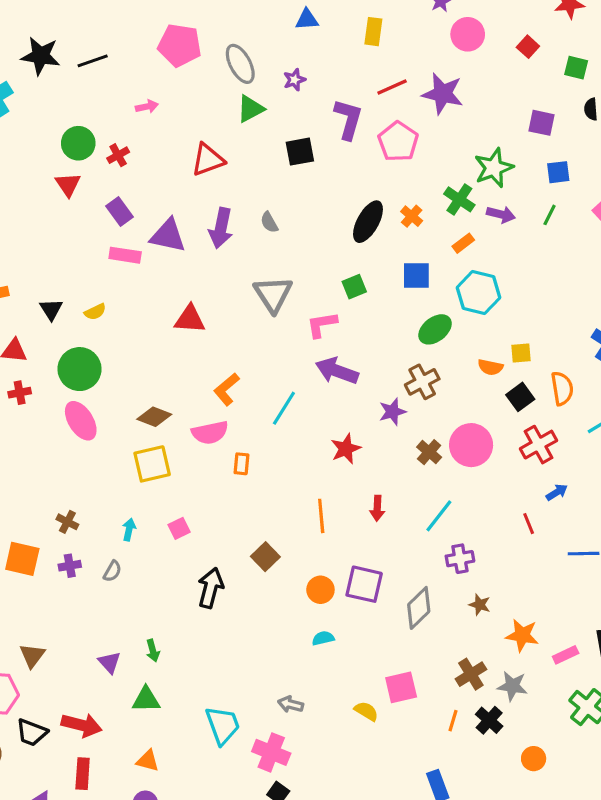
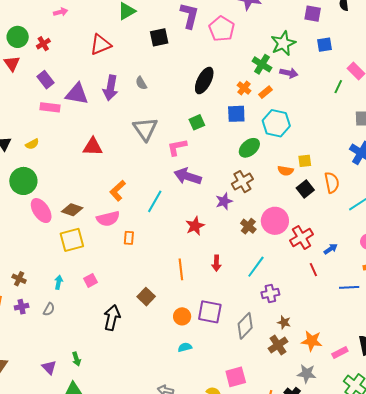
green line: (550, 215) -> (338, 87), moved
orange cross: (412, 216) -> (244, 88), moved
pink ellipse: (81, 421) -> (41, 211), moved
red cross: (539, 445) -> (302, 237), moved
brown cross: (471, 674) -> (278, 345), moved

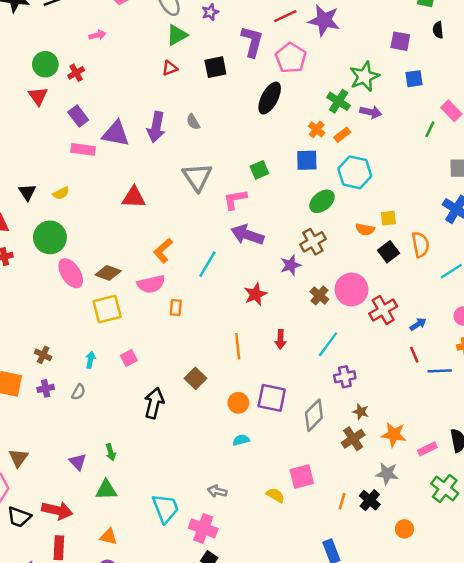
red triangle: (101, 45) -> (170, 68), moved, size x0.6
black ellipse: (204, 81) -> (270, 98), moved
red line: (313, 270) -> (414, 355), moved

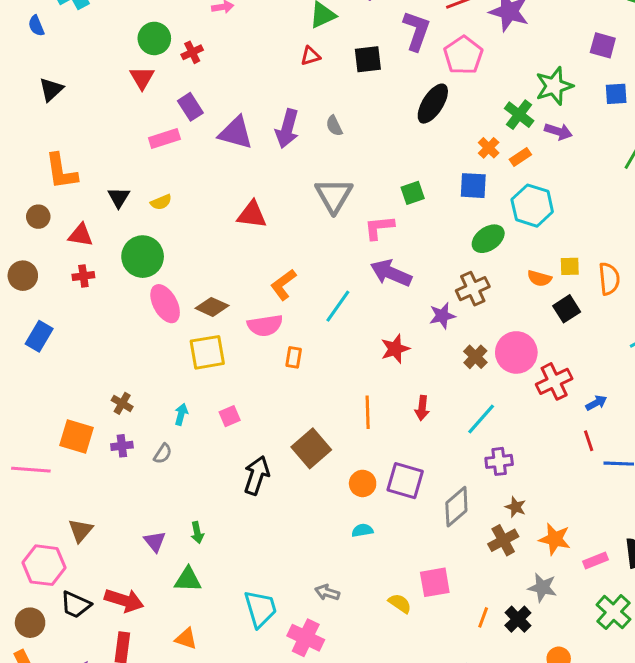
pink rectangle: (83, 149) -> (164, 139), moved, turned -30
orange semicircle: (420, 245) -> (609, 279), moved
brown square: (196, 378) -> (311, 448), size x1.4

